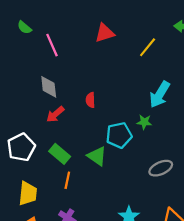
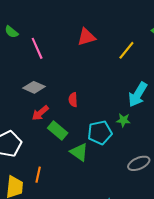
gray diamond: (49, 87) -> (34, 87), turned -60
green rectangle: (60, 154) -> (58, 130), moved
orange line: (67, 180) -> (38, 175), moved

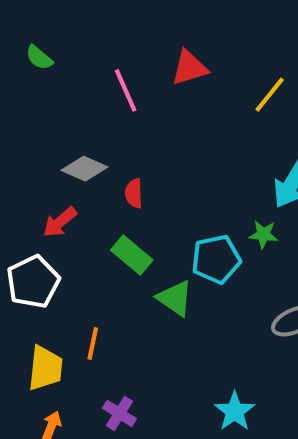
pink line: (37, 48) -> (126, 90), moved
red semicircle: (73, 100) -> (134, 193), moved
red arrow: (40, 113) -> (60, 222), moved

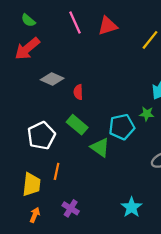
pink line: (126, 90) -> (75, 23), moved
red arrow: (60, 222) -> (27, 49), moved, size x1.4
white pentagon: (33, 282) -> (41, 136), moved

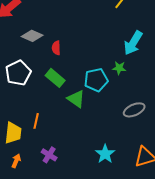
white pentagon: (41, 136) -> (18, 73), moved

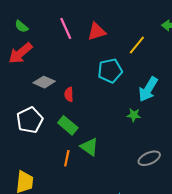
cyan pentagon: (96, 80) -> (110, 71), moved
orange line: (36, 121) -> (67, 158), moved

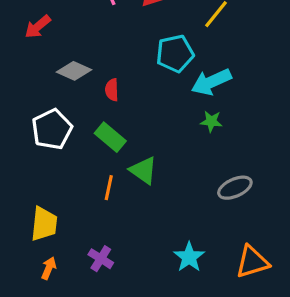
red arrow: (20, 53) -> (38, 27), size x0.7
cyan arrow: (148, 89) -> (211, 82), moved, turned 35

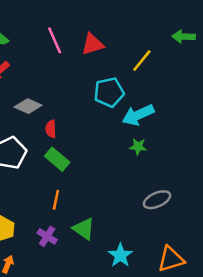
red semicircle: (112, 90) -> (51, 129), moved
green triangle: (143, 170) -> (84, 229), moved
purple cross: (101, 259) -> (47, 236), moved

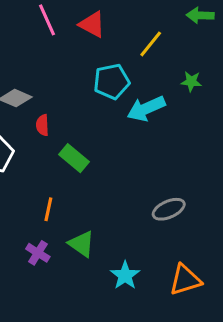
red triangle: (93, 44) -> (92, 24), turned 45
green star: (138, 147) -> (191, 81), moved
green rectangle: (57, 159) -> (74, 158), moved

